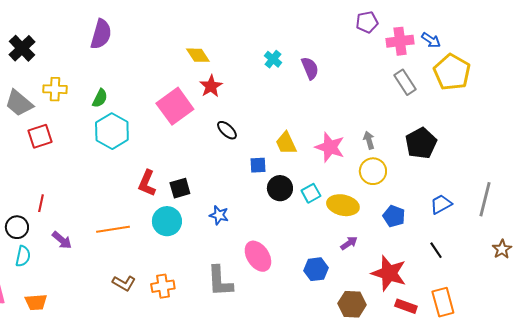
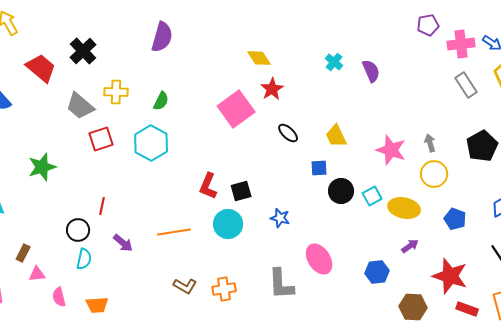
cyan hexagon: (112, 131) -> (151, 143), moved
yellow trapezoid: (286, 143) -> (336, 136), moved

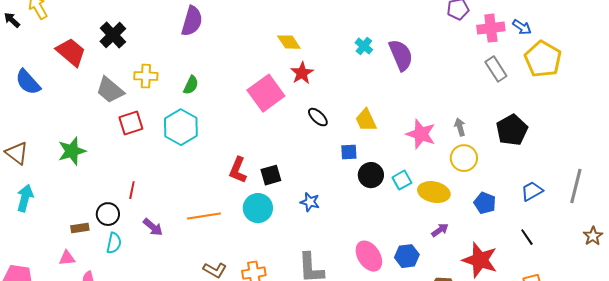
purple semicircle: (371, 71) -> (401, 55), size x1.4
brown rectangle: (23, 253) -> (80, 228), moved, turned 54
pink ellipse: (319, 259) -> (369, 256), moved

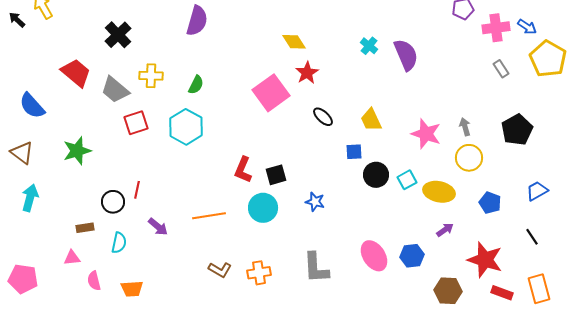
red trapezoid: (71, 52) -> (76, 73), moved
gray rectangle: (496, 69) -> (501, 69), size x0.7
blue semicircle: (28, 82) -> (32, 106), moved
black circle: (108, 214) -> (113, 202), moved

